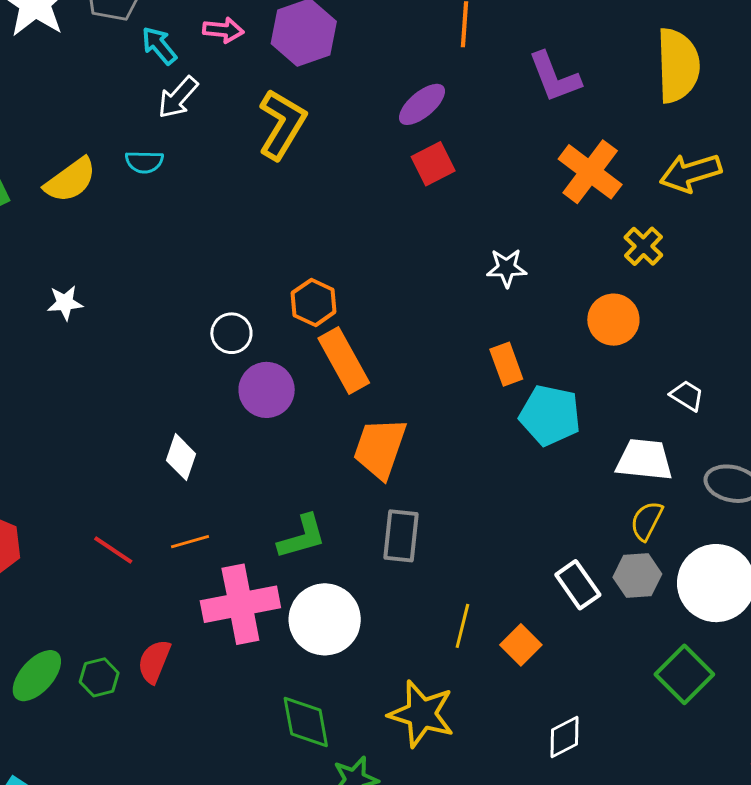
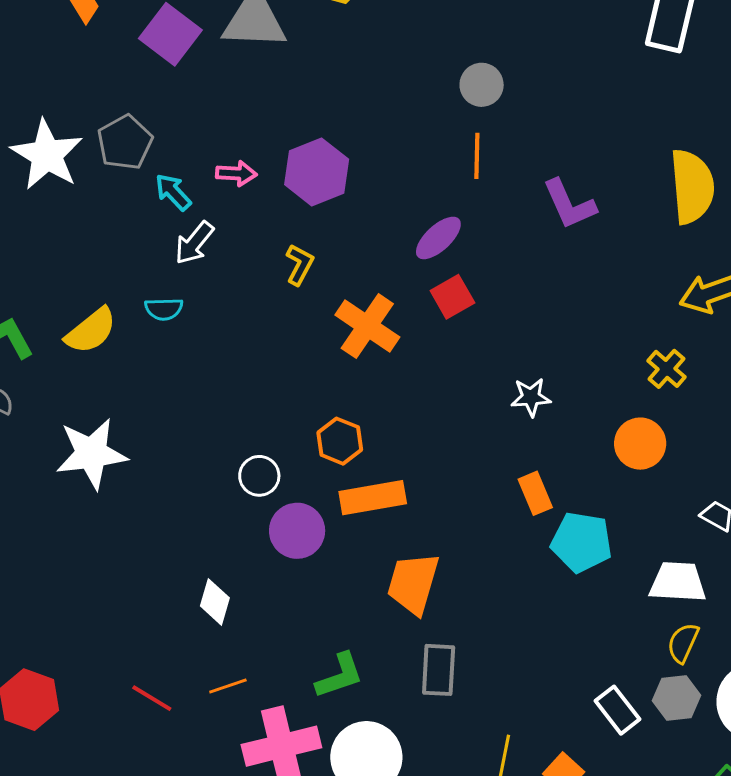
yellow L-shape: (282, 124) -> (300, 265), size x0.6
orange cross: (590, 172) -> (367, 326), moved
white star: (65, 303) -> (91, 454), size x2.0
orange rectangle: (344, 360) -> (373, 498), turned -68

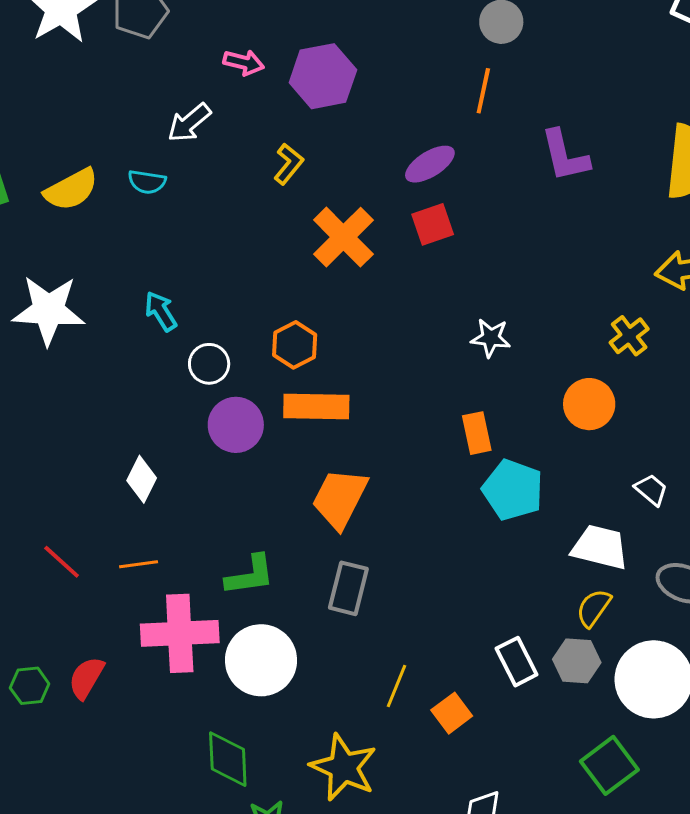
cyan arrow: (173, 192) -> (161, 311), moved

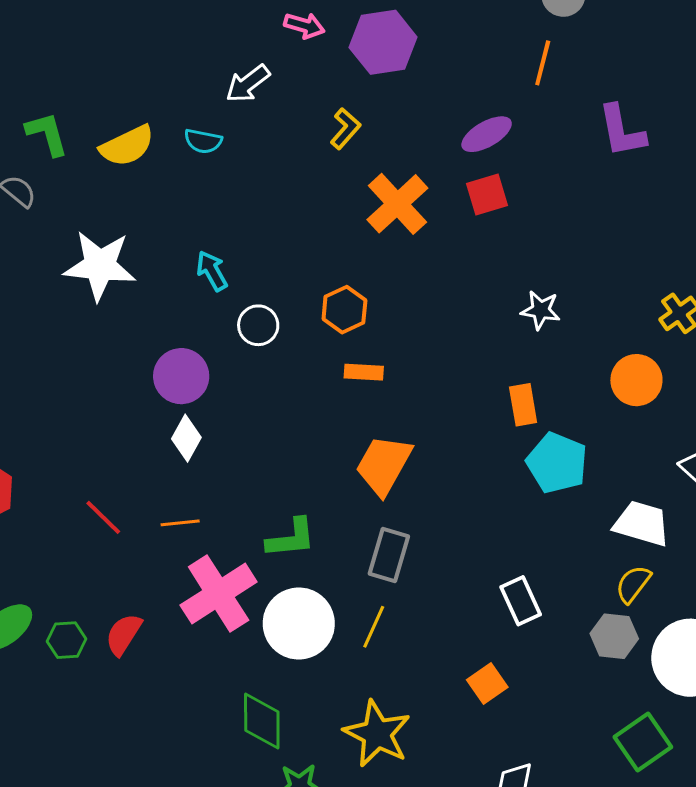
orange rectangle: (316, 407) -> (364, 372), size x0.6
purple circle: (236, 425) -> (181, 376), moved
pink cross: (180, 633) -> (219, 594), turned -32
white rectangle: (517, 662) -> (521, 601), moved
yellow line: (397, 686) -> (374, 627), moved

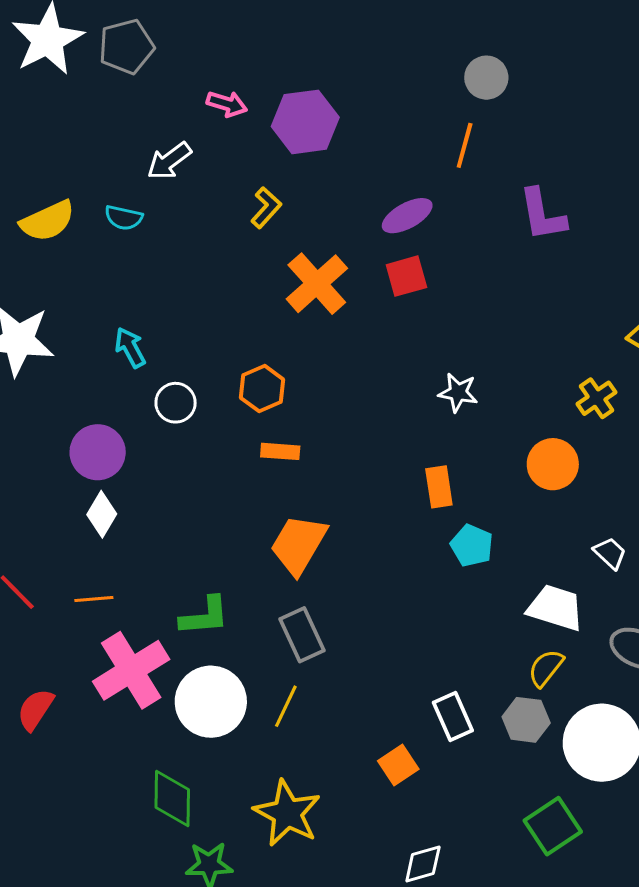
cyan pentagon: (557, 463) -> (472, 546), size x0.7
gray rectangle: (389, 555) -> (302, 635), turned -42
white rectangle: (521, 601) -> (453, 717), moved

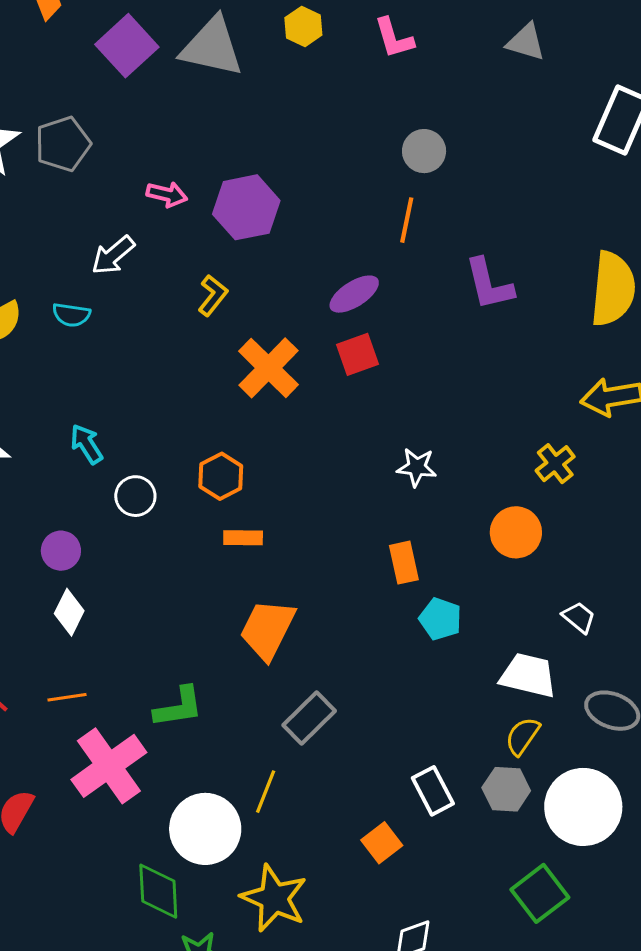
purple circle: (98, 452) -> (61, 551), size x0.7
gray rectangle: (302, 635) -> (309, 718), moved, turned 74
white circle: (211, 702) -> (205, 829), moved

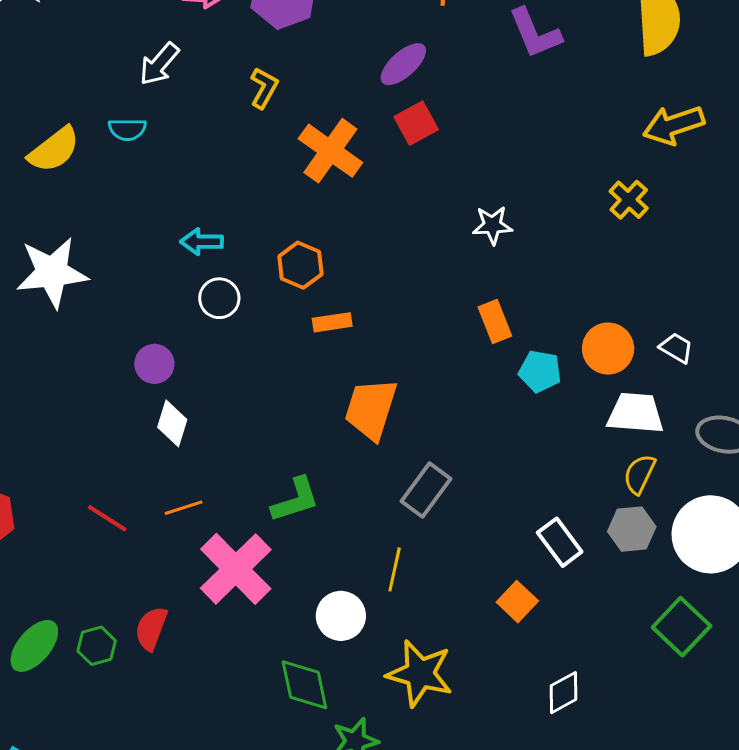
cyan arrow: (86, 444) -> (202, 242), moved, turned -48
orange circle: (516, 532) -> (608, 349), moved
white circle: (205, 829) -> (341, 616), size x0.7

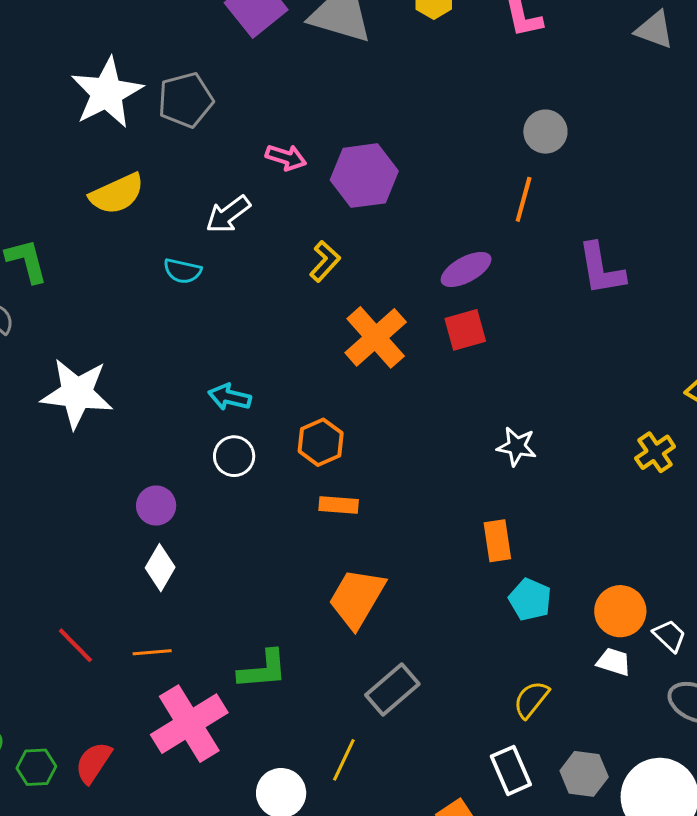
yellow semicircle: (54, 150) -> (117, 194), moved
white trapezoid: (676, 348) -> (670, 636), moved
orange circle: (608, 349) -> (620, 611), moved
white trapezoid: (635, 413) -> (614, 662), size x0.6
yellow semicircle: (639, 474) -> (531, 699), moved

